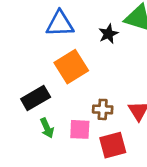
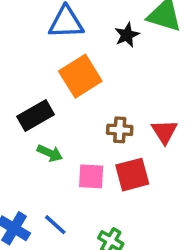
green arrow: (47, 128) -> (50, 153), turned -42
pink square: (80, 129) -> (91, 176), moved

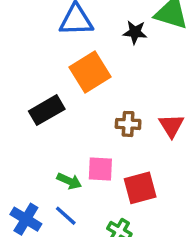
black star: (127, 35) -> (135, 32), turned 30
green arrow: (50, 153) -> (69, 181), moved
red square: (132, 175) -> (140, 188), moved

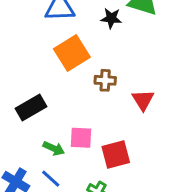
black rectangle: (47, 110) -> (31, 108), moved
brown cross: (128, 124) -> (105, 80), moved

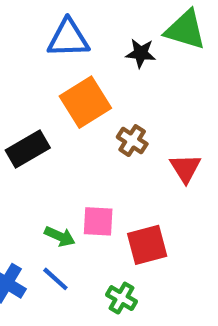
brown cross: (105, 80) -> (132, 141), turned 30
black rectangle: (31, 108) -> (28, 149), moved

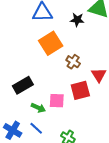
black rectangle: (28, 149) -> (23, 85), moved
red square: (147, 245) -> (80, 90), moved

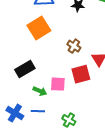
orange square: (51, 43) -> (39, 28), moved
blue line: (36, 128) -> (38, 111), turned -40

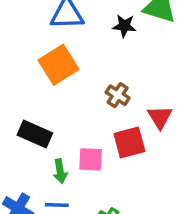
black rectangle: (25, 69) -> (35, 134), turned 54
green arrow: (40, 91) -> (60, 171), turned 56

